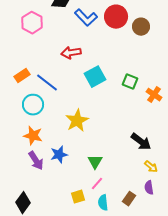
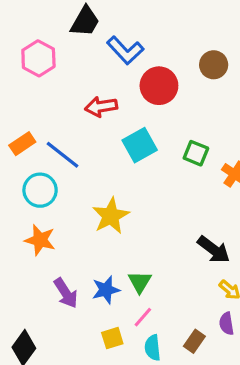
red circle: (116, 17) -> (159, 86), moved
blue star: (59, 155) -> (106, 290), moved
purple arrow: (36, 161) -> (66, 293), moved

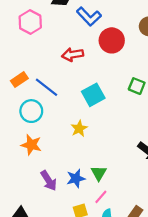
cyan square: (140, 145) -> (93, 95), moved
yellow star: (111, 216) -> (79, 128), size x0.7

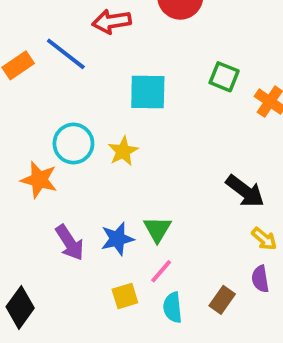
blue line: (47, 87) -> (66, 54), moved
cyan square: (93, 95) -> (148, 92), turned 30
cyan circle: (31, 111) -> (73, 144), moved

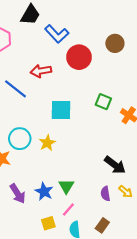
blue star: (117, 239) -> (44, 192), turned -30
purple semicircle: (260, 279) -> (105, 194), moved

